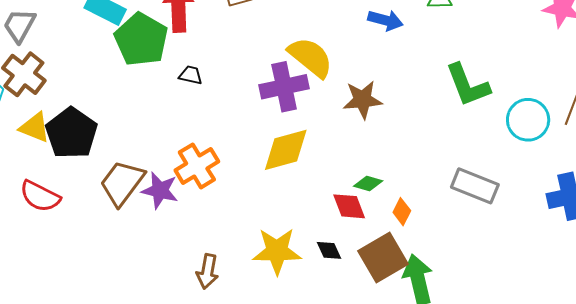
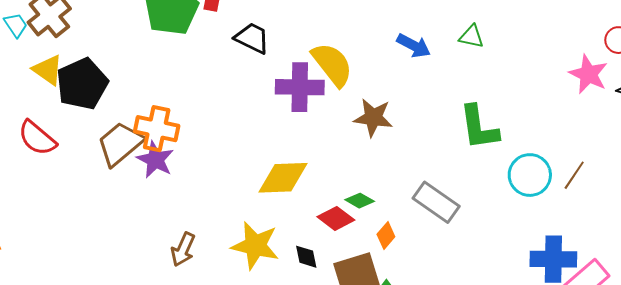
black trapezoid: (191, 75) -> (252, 38), moved, size x1.5
yellow diamond: (286, 150) -> (283, 178), moved
orange cross: (197, 166) -> (157, 129), moved, turned 30
gray rectangle: (475, 186) -> (436, 202), moved
red diamond: (349, 206) -> (336, 218), turned -45

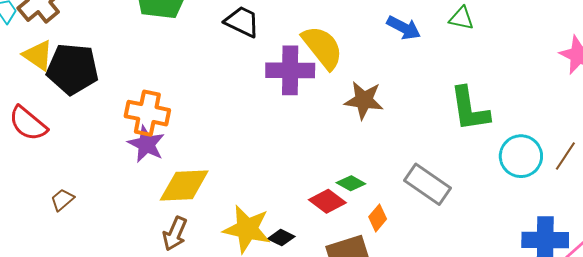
black pentagon: (82, 84) -> (72, 69), turned 30
brown trapezoid: (120, 144) -> (62, 200), moved, size x0.5
yellow diamond: (283, 178) -> (184, 185), moved
black diamond: (306, 257) -> (281, 238), moved, turned -52

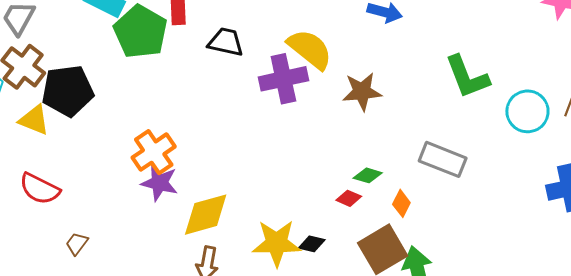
black pentagon: (72, 69) -> (68, 91), moved
orange cross: (147, 113) -> (154, 152), turned -33
brown trapezoid: (62, 200) -> (77, 244), moved
red diamond: (327, 201) -> (349, 198), size x0.7

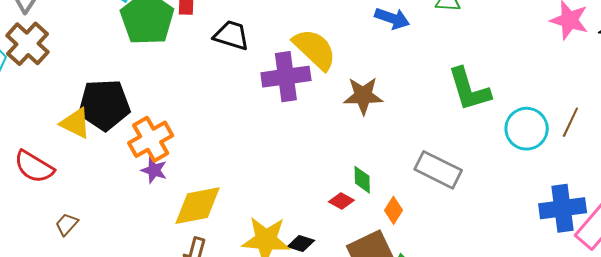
black pentagon: (68, 91) -> (104, 105), moved
yellow triangle: (34, 120) -> (75, 123), moved
green diamond: (368, 175) -> (362, 180), turned 68
purple star: (160, 183) -> (154, 170), size x0.7

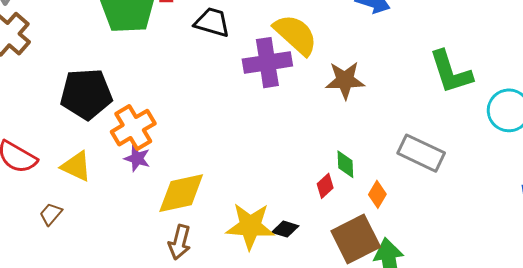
yellow triangle: (75, 123) -> (76, 166), moved
red diamond: (341, 201) -> (325, 186), turned -70

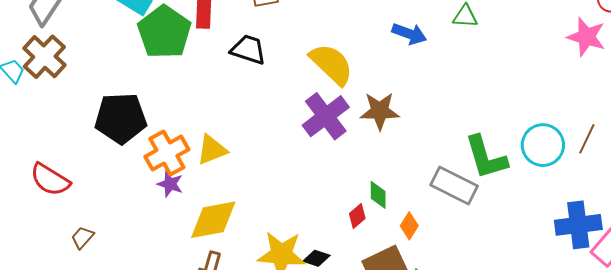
purple cross: (267, 63) -> (326, 116), moved, turned -30
green L-shape: (451, 72) -> (486, 157), moved
yellow triangle: (76, 166) -> (212, 150), moved, turned -48

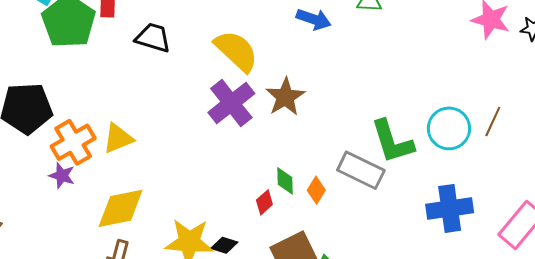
brown star: (380, 111) -> (285, 97), turned -30
purple star: (170, 184) -> (62, 176), moved
blue cross: (578, 225) -> (450, 208), moved
orange diamond: (409, 226) -> (316, 190), moved

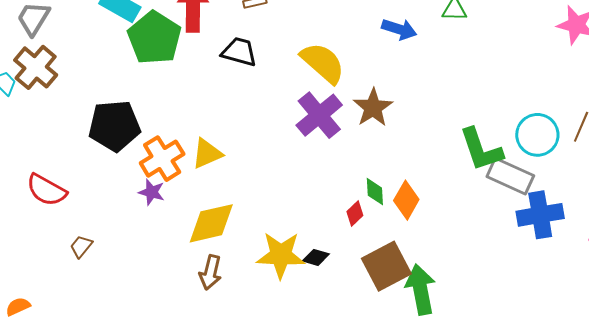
gray rectangle: (361, 170) -> (510, 176), moved
orange diamond: (316, 190) -> (406, 200), size x1.4

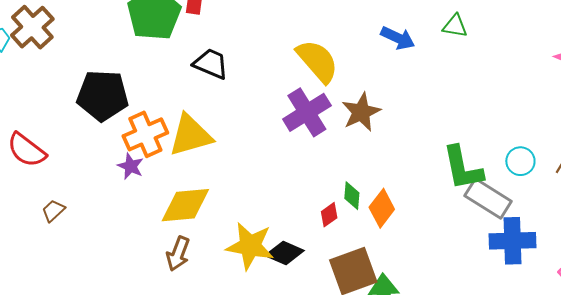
black trapezoid: (239, 52) -> (211, 64), moved
cyan circle: (537, 135) -> (520, 161), size x0.7
yellow triangle: (207, 153) -> (190, 135), size x1.4
black diamond: (316, 257) -> (285, 253), size x1.4

